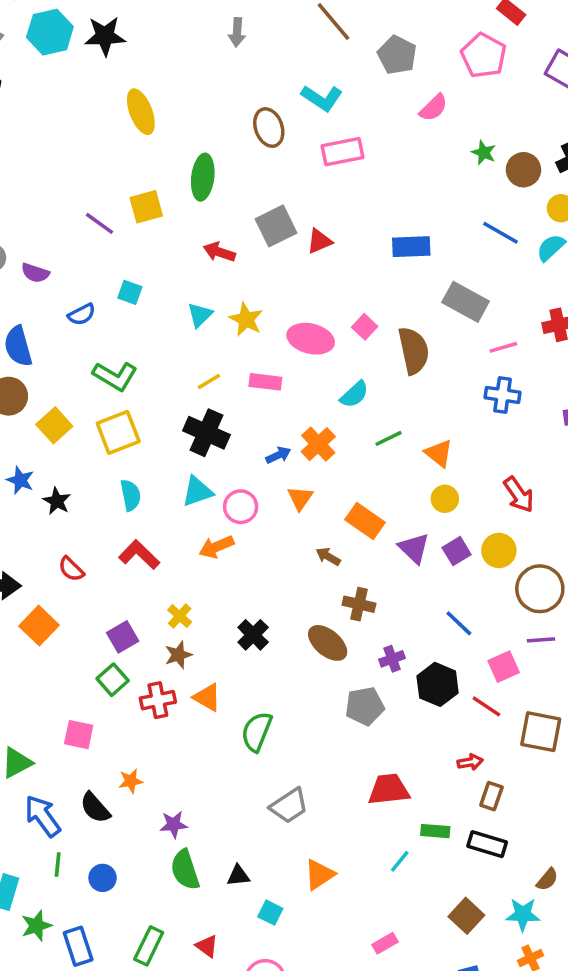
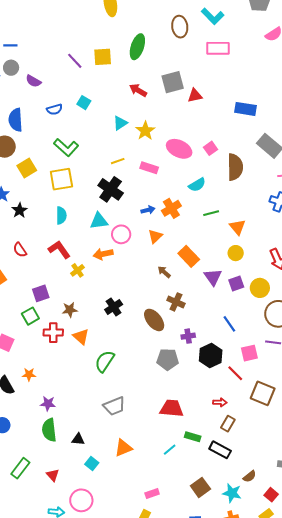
yellow cross: (180, 616) -> (77, 270), moved

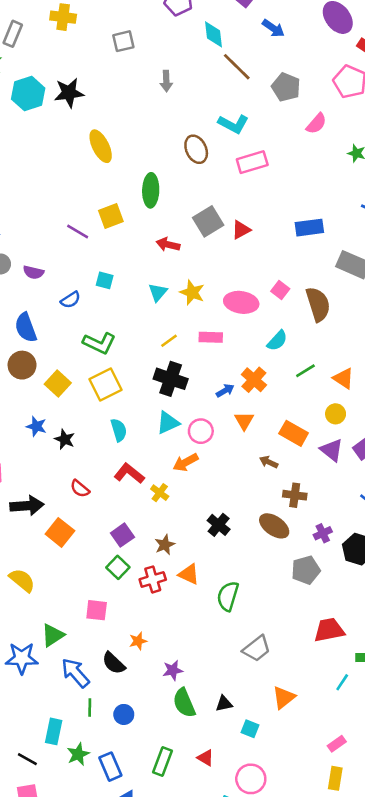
yellow circle: (236, 253) -> (336, 414), moved

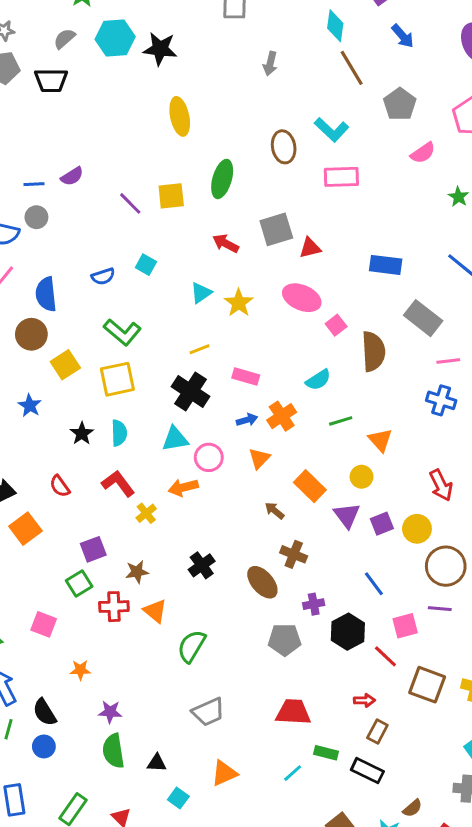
purple semicircle: (33, 272) -> (72, 176), moved, turned -60
pink ellipse: (241, 302) -> (302, 298), moved
pink rectangle: (211, 337) -> (246, 377), moved
black star: (65, 439) -> (82, 433), moved
black semicircle: (114, 663) -> (45, 712), moved

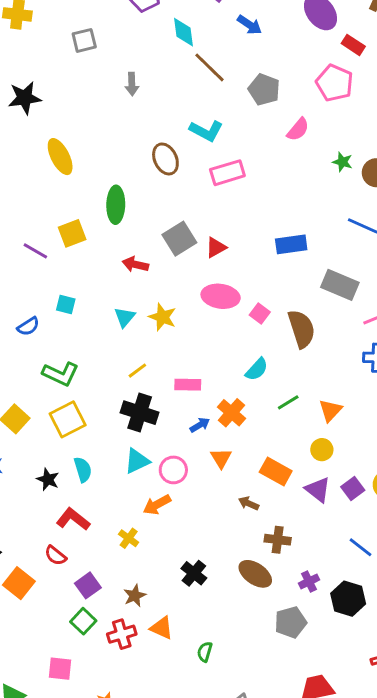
orange triangle: (380, 440) -> (330, 410), turned 40
red L-shape: (118, 483) -> (73, 519), moved
red semicircle: (60, 486) -> (55, 556), moved
green semicircle: (192, 646) -> (205, 652), size x0.6

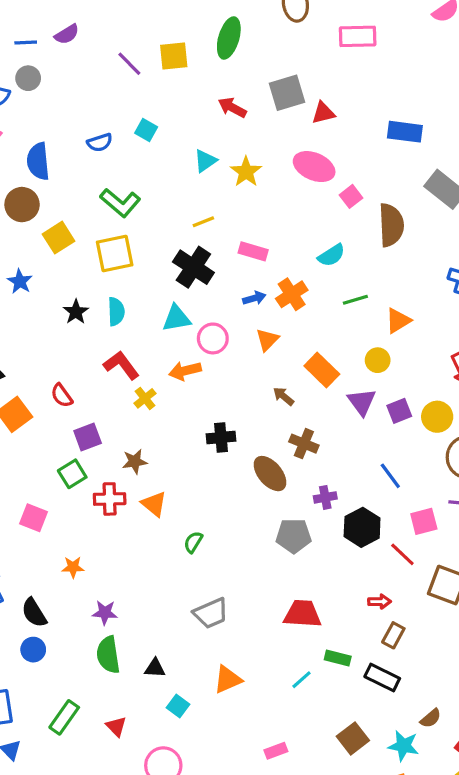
red L-shape: (73, 519) -> (121, 365), moved
black cross: (194, 573) -> (221, 437), moved, turned 30

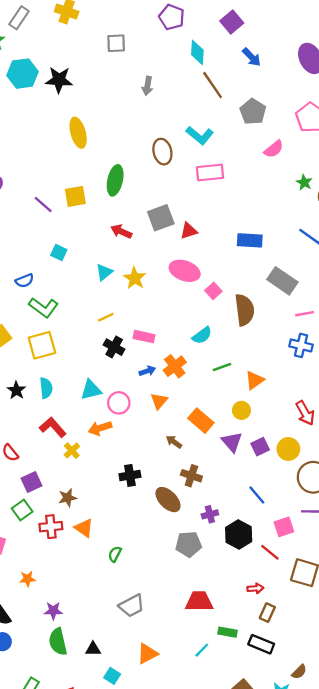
blue semicircle: (100, 142) -> (25, 281), moved
black cross: (193, 267) -> (114, 347), moved, size x0.7

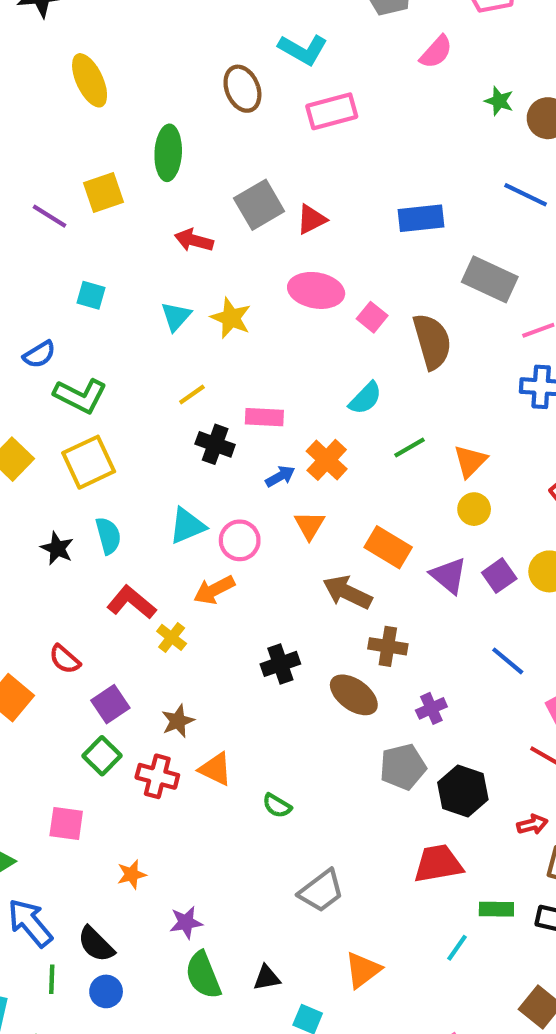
yellow circle: (241, 410) -> (474, 509), moved
brown arrow: (174, 442) -> (347, 592), size x1.6
red cross: (51, 527) -> (157, 776), turned 30
black hexagon: (239, 534) -> (463, 791), moved
green semicircle: (115, 554) -> (277, 806), turned -77

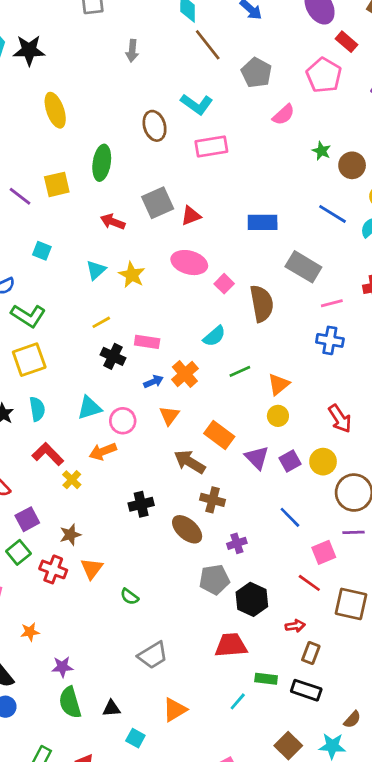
orange triangle: (215, 769) -> (92, 569), turned 35

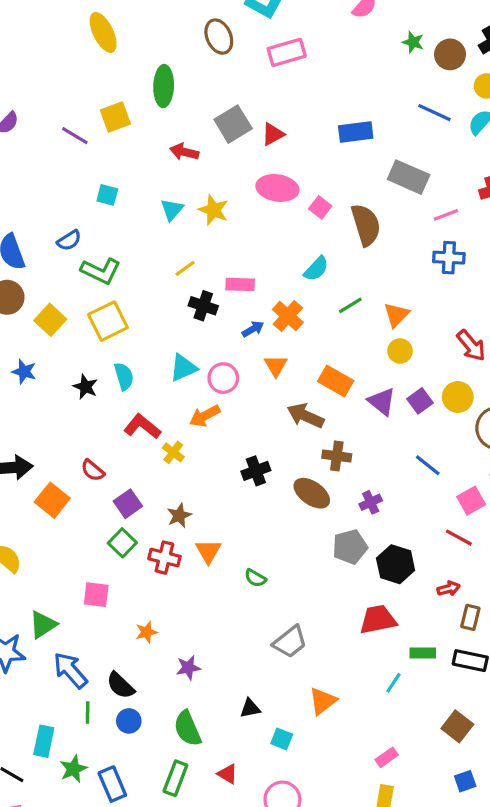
green semicircle: (70, 702) -> (187, 729), moved

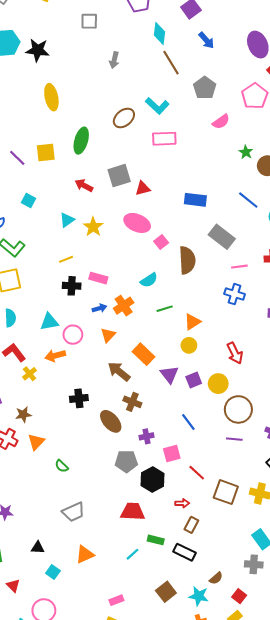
brown ellipse: (219, 37) -> (124, 118), turned 60
black cross: (203, 306) -> (72, 286), turned -30
pink square: (471, 501) -> (172, 453), moved

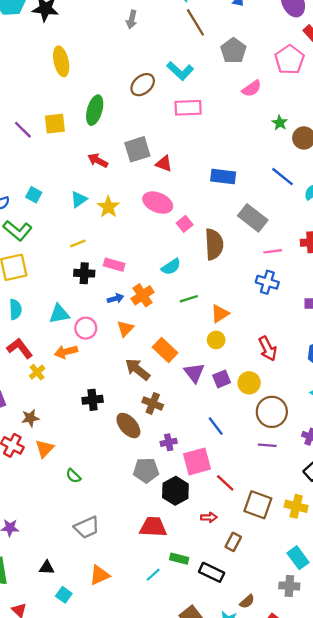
red triangle: (143, 188) -> (164, 164), turned 35
cyan square: (28, 201) -> (34, 195), moved
pink square: (172, 453) -> (197, 461), size x1.4
brown rectangle: (191, 525) -> (233, 542), moved

